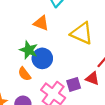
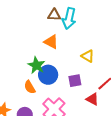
yellow triangle: (82, 33) -> (88, 56), size x0.6
purple square: (74, 84) -> (75, 81), moved

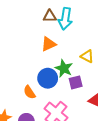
orange triangle: (51, 42) -> (49, 44), turned -49
green star: (36, 65) -> (64, 68), moved

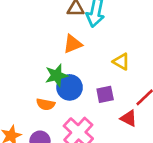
green star: (64, 68) -> (57, 75), moved, turned 30
orange semicircle: (30, 92) -> (46, 104), turned -48

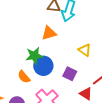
purple square: (105, 94) -> (70, 74), turned 32
orange semicircle: (46, 104) -> (24, 77), turned 32

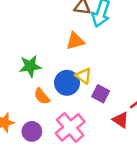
yellow triangle: (85, 50) -> (83, 76), moved
green star: (34, 56) -> (30, 66), moved

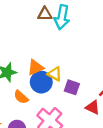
orange triangle: (75, 41) -> (35, 67), moved

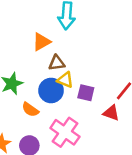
brown triangle: (45, 14) -> (57, 63), moved
orange triangle: (35, 67) -> (41, 42), moved

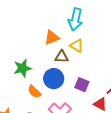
yellow triangle: (65, 80) -> (77, 46), moved

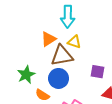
brown triangle: (62, 57) -> (62, 56), size x1.6
purple square: (82, 85) -> (97, 72), moved

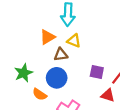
brown triangle: (62, 56) -> (61, 55), size x0.6

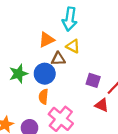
blue circle: (57, 78) -> (45, 74), moved
orange semicircle: (40, 94) -> (43, 97), moved, turned 56

